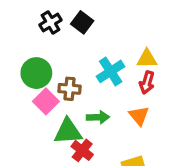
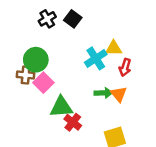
yellow triangle: (147, 59) -> (114, 48), moved
brown cross: (70, 89) -> (26, 75), moved
green arrow: (98, 117) -> (103, 93), moved

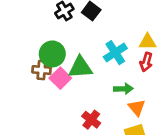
yellow triangle: (114, 48) -> (147, 42), moved
orange triangle: (119, 94) -> (137, 108), moved
green triangle: (61, 107) -> (80, 67), moved

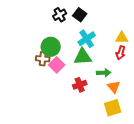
cyan cross: (115, 53) -> (87, 39), moved
green triangle: (80, 67) -> (83, 57), moved
red cross: (91, 120) -> (80, 85), moved, turned 32

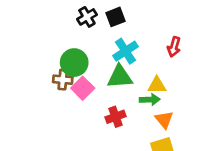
black square: (80, 15) -> (116, 17), turned 32
yellow triangle: (122, 38) -> (157, 85), moved
red arrow: (121, 53) -> (174, 47), moved

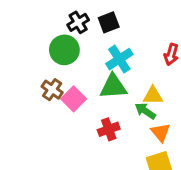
green circle: (74, 63) -> (64, 50), moved
brown cross: (63, 80) -> (52, 90), turned 30
green arrow: (150, 100) -> (145, 111), turned -144

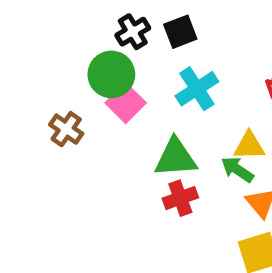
green triangle: (113, 87) -> (176, 158), moved
brown cross: (52, 90) -> (66, 129), moved
pink square: (74, 99) -> (126, 103), moved

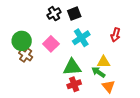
green circle: (111, 74) -> (22, 41), moved

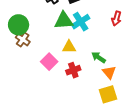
pink square: (51, 44) -> (49, 62), moved
yellow triangle: (103, 62) -> (69, 47), moved
green triangle: (72, 67) -> (64, 21), moved

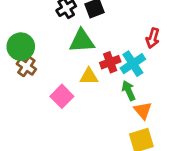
cyan cross: (81, 22) -> (133, 64), moved
green arrow: (99, 57) -> (129, 91), turned 32
red cross: (73, 70) -> (110, 62), moved

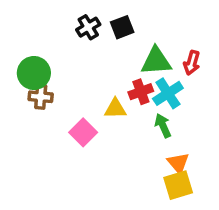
green triangle: (82, 41) -> (156, 61), moved
brown cross: (26, 66) -> (41, 97), turned -30
orange triangle: (143, 110) -> (178, 163), moved

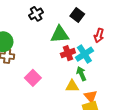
black square: (122, 27) -> (77, 15), moved, turned -32
green triangle: (156, 61) -> (60, 34), moved
yellow triangle: (115, 109) -> (72, 86), moved

